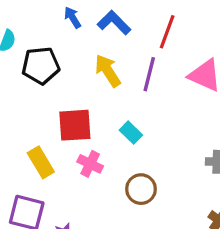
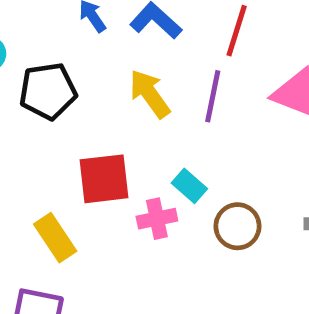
pink cross: (90, 164) -> (157, 219), moved, turned -35
brown circle: (141, 189) -> (237, 226), moved

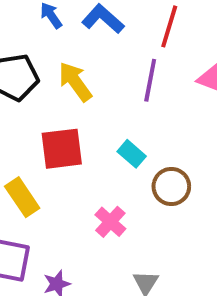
yellow arrow: (150, 94) -> (75, 82), moved
pink cross: (157, 219) -> (110, 222), moved, turned -36

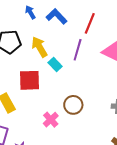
cyan rectangle: (132, 154) -> (55, 64), moved
brown circle: (171, 186) -> (73, 105), moved

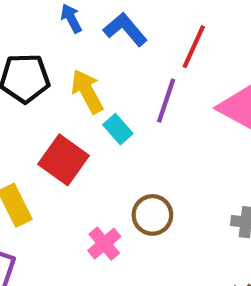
red square: (29, 80) -> (63, 160), turned 35

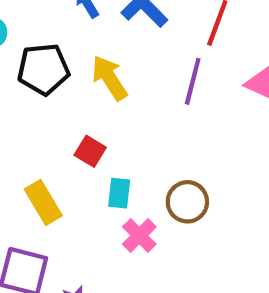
cyan rectangle: (118, 129) -> (119, 193), moved, turned 52
red square: (63, 160) -> (90, 151), size x0.6

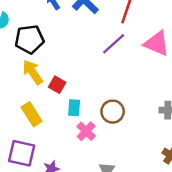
yellow arrow: (109, 78) -> (33, 72), moved
purple line: (193, 81) -> (114, 44), turned 35

